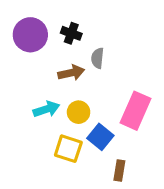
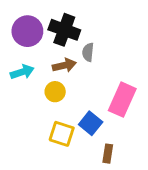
black cross: (71, 33) -> (64, 30), size x1.6
cyan arrow: (46, 109) -> (22, 72), moved
yellow circle: (79, 112) -> (55, 92), moved

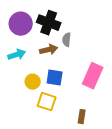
yellow circle: (55, 92) -> (33, 82), moved
blue square: (91, 123) -> (55, 78), moved, turned -30

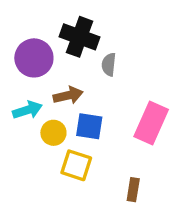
purple circle: (21, 24) -> (34, 58), moved
brown arrow: (49, 50) -> (68, 95), moved
cyan arrow: (17, 55) -> (27, 110), moved

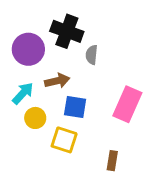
cyan arrow: (27, 110) -> (23, 93), turned -30
yellow circle: (53, 133) -> (35, 118), moved

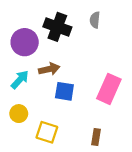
gray semicircle: (92, 55) -> (95, 20), moved
yellow circle: (35, 118) -> (19, 114), moved
yellow square: (64, 140) -> (47, 132), moved

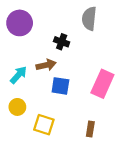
gray semicircle: (95, 20) -> (89, 19), size x1.5
black cross: (57, 27) -> (62, 42), moved, size x0.6
purple circle: (25, 42) -> (20, 23), moved

